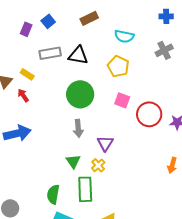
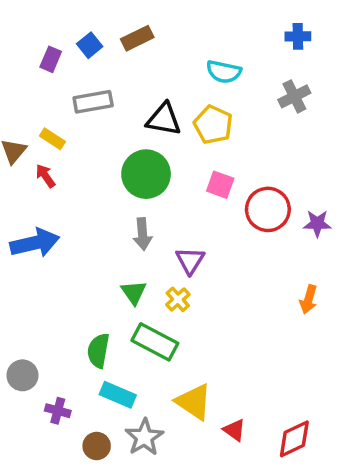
brown rectangle: (89, 18) -> (137, 38), moved
black triangle: (78, 55) -> (164, 119), moved
green rectangle: (85, 189) -> (155, 342), turned -60

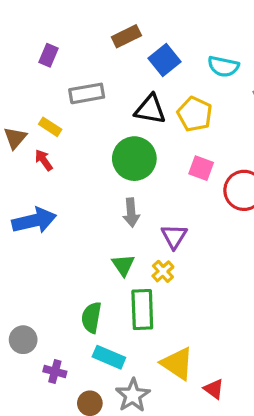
blue square: (90, 45) -> (165, 60), moved, size x1.4
cyan semicircle: (224, 72) -> (223, 66), moved
green rectangle: (155, 342) -> (142, 310), turned 60

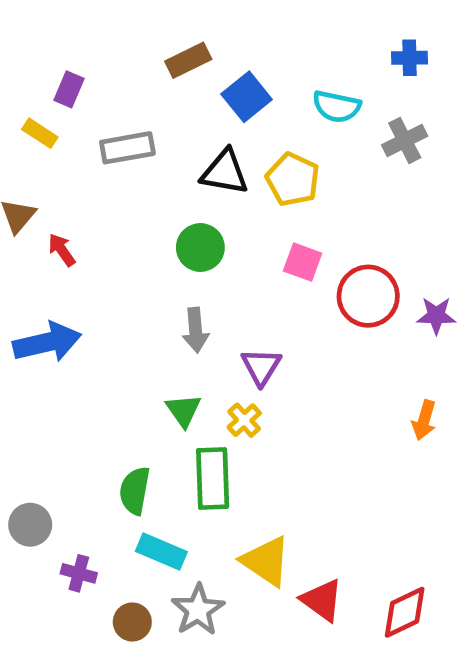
yellow rectangle: (50, 127) -> (40, 133), moved
green circle: (134, 159) -> (200, 247), size x0.7
red triangle: (214, 389) -> (322, 600), size x1.4

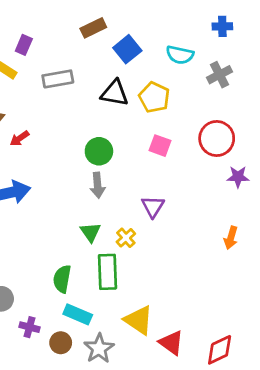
green circle: (200, 247) -> (99, 151), moved
red arrow: (62, 250) -> (20, 138), turned -90
red circle: (368, 296) -> (217, 138), moved
purple triangle: (261, 367) -> (153, 207), moved
brown circle: (132, 622) -> (61, 343), moved

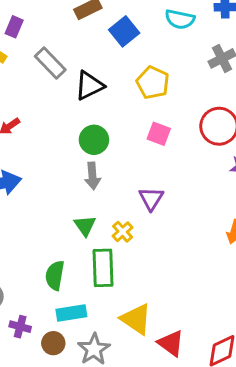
cyan semicircle: (180, 55) -> (180, 19), moved
gray rectangle: (58, 79) -> (50, 63), turned 56
black triangle: (115, 93) -> (89, 86), moved, turned -36
cyan rectangle: (78, 314) -> (71, 313), turned -32

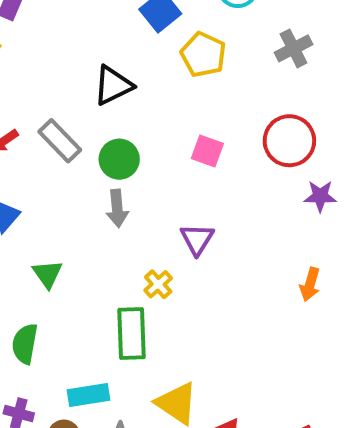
gray rectangle: (50, 63) -> (60, 141), moved
yellow pentagon: (153, 83) -> (203, 55), moved
green triangle: (85, 226) -> (47, 274), moved
green semicircle: (55, 275) -> (25, 344), moved

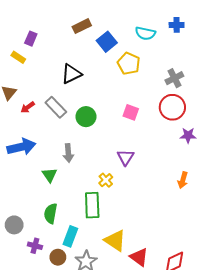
gray cross: (294, 48) -> (174, 78), moved
black triangle: (113, 85) -> (71, 74), moved
gray arrow: (117, 208) -> (68, 153), moved
green semicircle: (25, 344) -> (51, 213), moved
cyan rectangle: (88, 395) -> (70, 236), turned -60

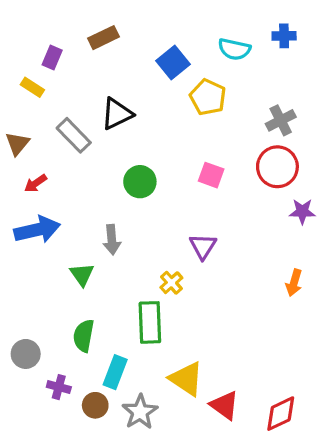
brown rectangle: (82, 26) -> (104, 38), moved
red arrow: (28, 107) -> (36, 183), moved
gray rectangle: (56, 107) -> (74, 135), moved

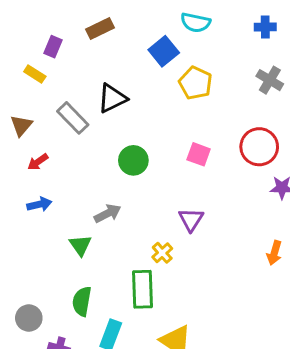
cyan semicircle: (234, 49) -> (196, 22), moved
gray cross: (281, 120) -> (270, 80), moved, turned -32
blue arrow: (37, 230) -> (39, 204), size x0.6
gray arrow: (112, 240) -> (108, 213), turned -112

